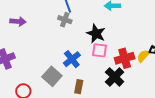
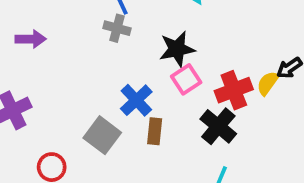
black star: (96, 34) -> (177, 49), turned -30
pink square: (99, 50) -> (186, 79), turned -35
brown rectangle: (79, 87) -> (155, 131), moved

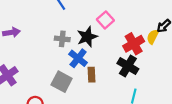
gray cross: (117, 28) -> (62, 39), moved
black star: (177, 49) -> (87, 37), moved
pink square: (186, 79) -> (105, 20), moved

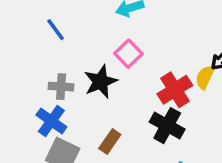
blue cross: (78, 58) -> (51, 121), moved
brown rectangle: (91, 75) -> (110, 142), turned 40

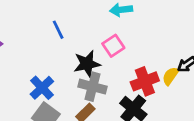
blue line: (56, 30) -> (58, 30), moved
gray cross: (61, 87) -> (93, 87), moved, size x1.4

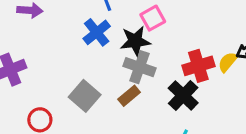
pink square: (113, 46) -> (153, 18), moved
blue cross: (42, 88) -> (97, 32), moved

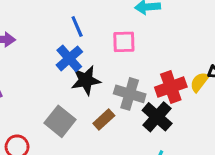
pink square: (153, 18) -> (124, 42), turned 30
black star: (135, 41) -> (86, 80), moved
gray cross: (139, 67) -> (130, 94), moved

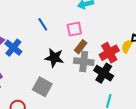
blue cross: (69, 58) -> (13, 48), moved
black star: (86, 80) -> (54, 58), turned 30
brown rectangle: (104, 119) -> (81, 47), moved

